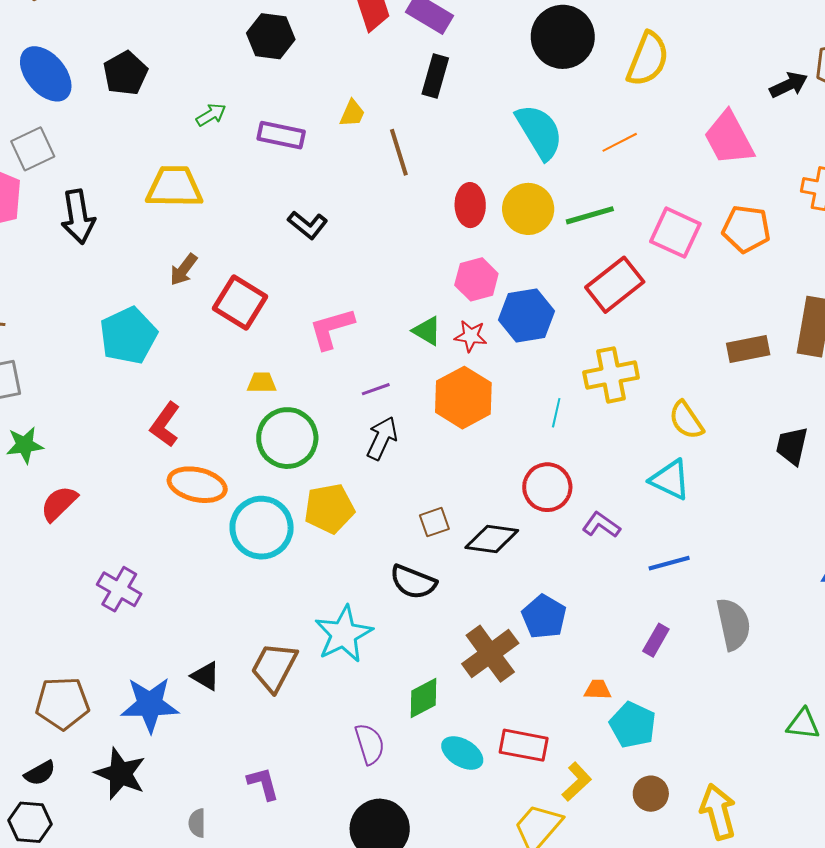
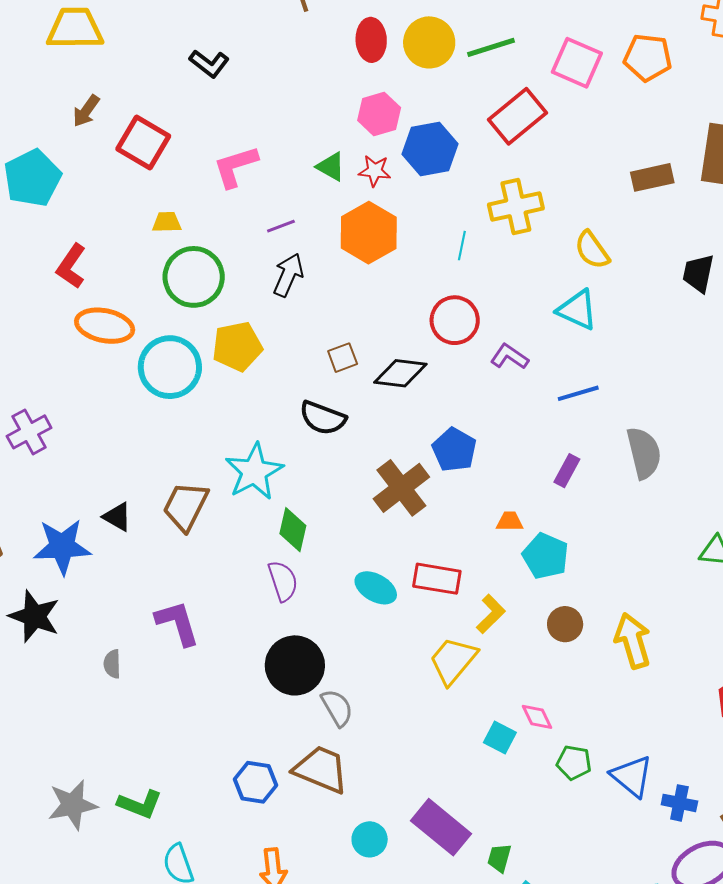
purple cross: (119, 589) -> (29, 432), turned 33
green diamond: (423, 698) -> (293, 530), moved, turned -48
purple L-shape: (263, 784) -> (177, 623), size x1.4

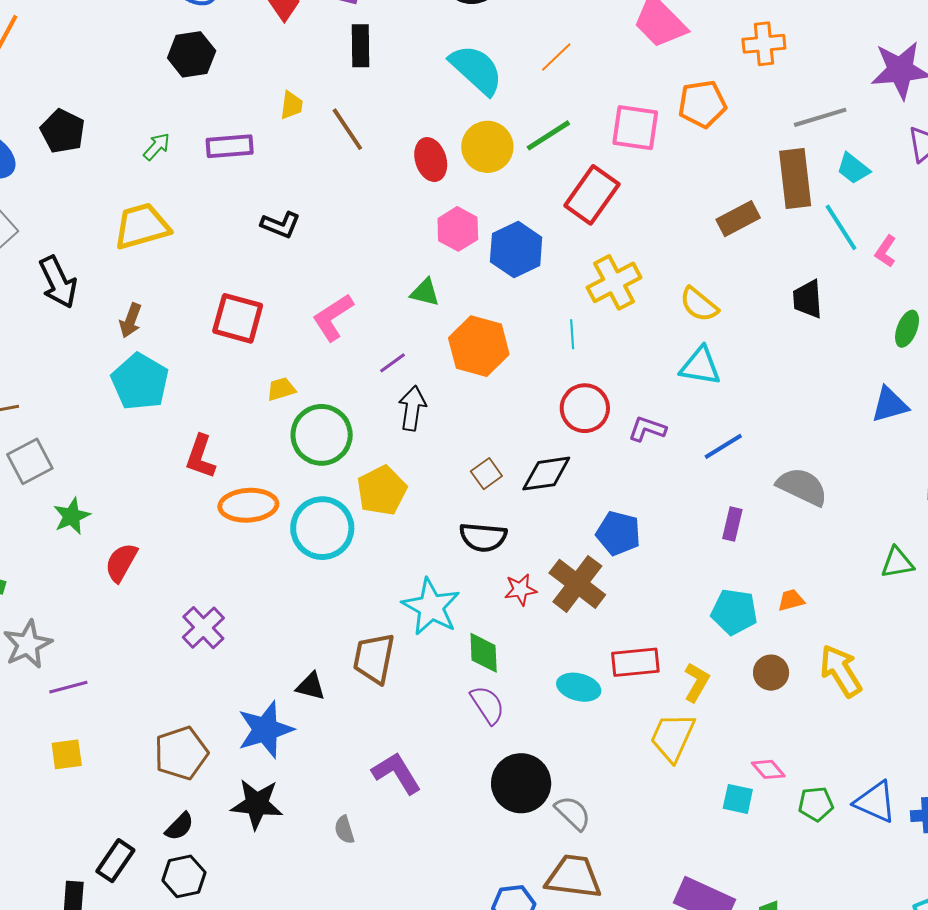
brown arrow: (86, 111) -> (131, 320), moved
red star: (375, 171) -> (520, 590), moved
gray semicircle: (644, 453) -> (802, 487), turned -36
orange trapezoid: (510, 521) -> (791, 600), moved

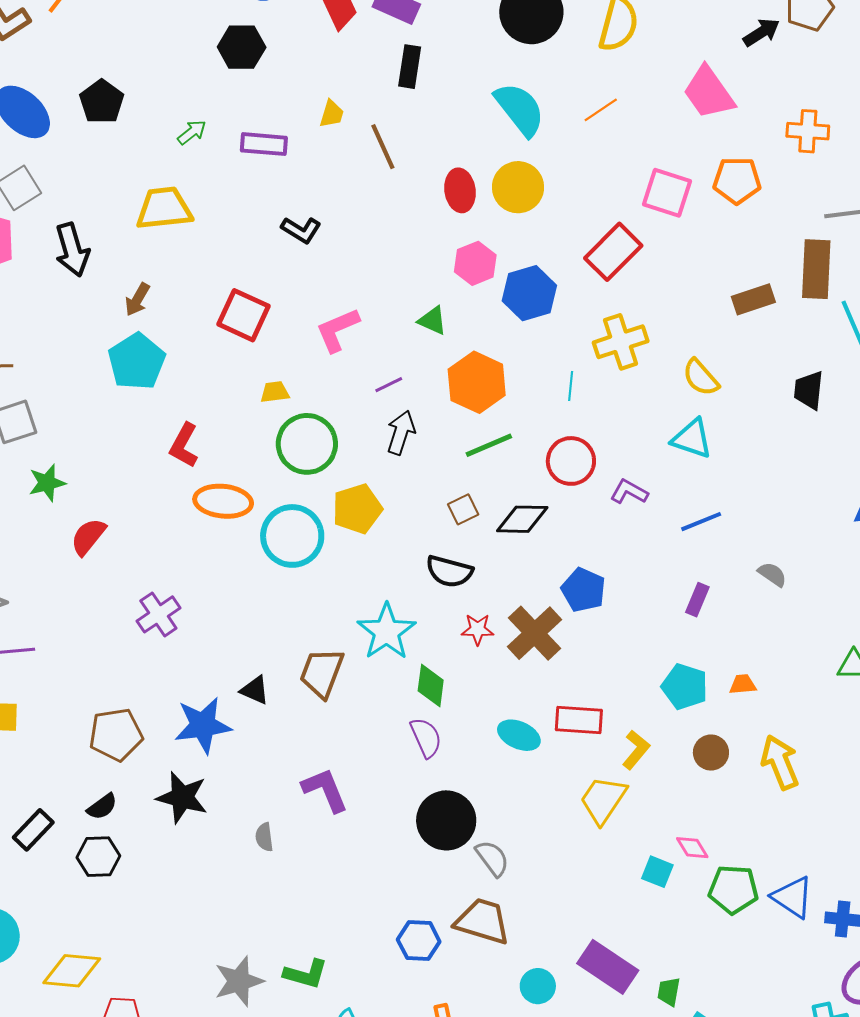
green line: (548, 135) -> (489, 445), moved
gray semicircle: (802, 487) -> (772, 574), size x0.6
green pentagon: (816, 804) -> (733, 889), size x1.4

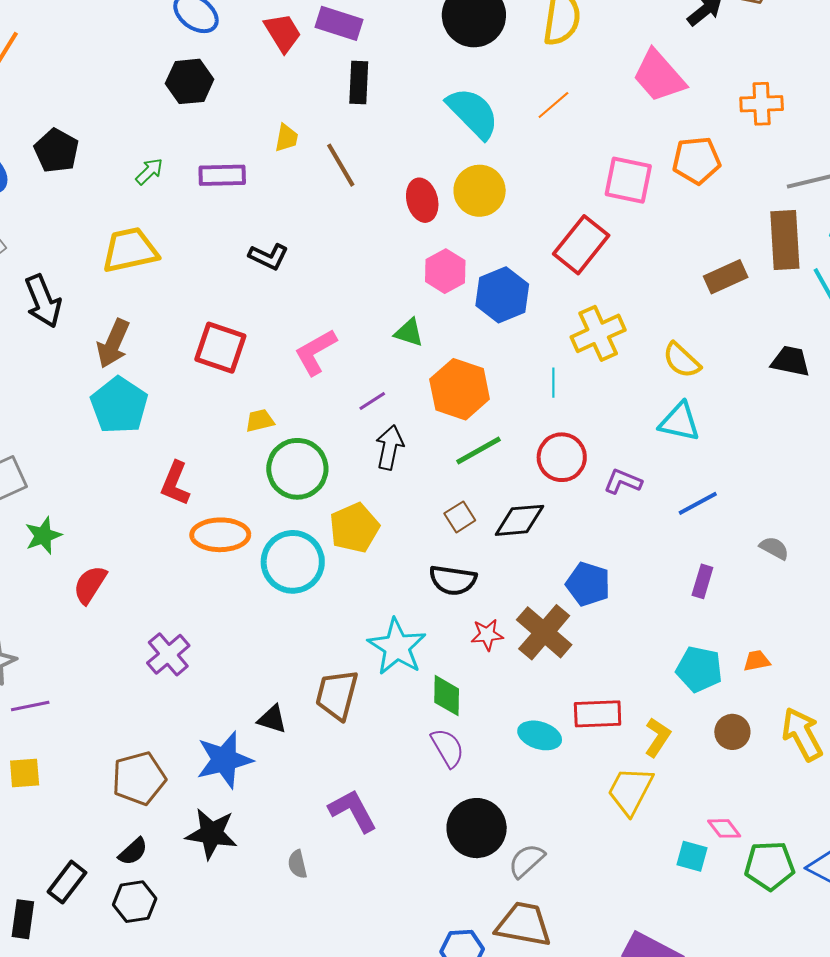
brown arrow: (137, 300) -> (113, 344), size x1.4
black trapezoid: (809, 390) -> (790, 361), turned 102
gray semicircle: (492, 858) -> (526, 861), turned -90

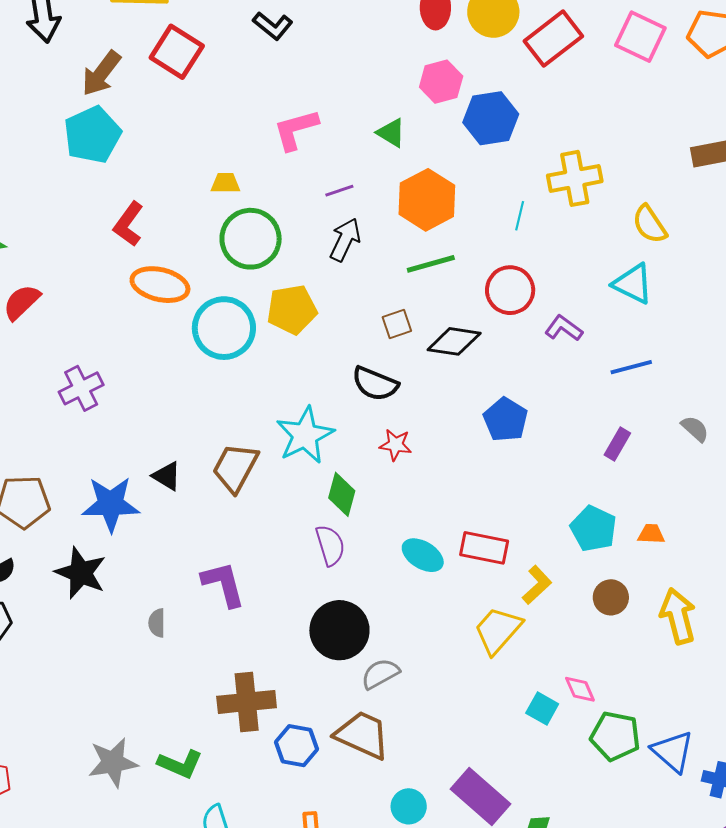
red rectangle: (581, 245) -> (553, 39), moved
red square: (220, 348) -> (177, 52), moved
brown cross: (544, 632) -> (247, 702), moved, turned 30

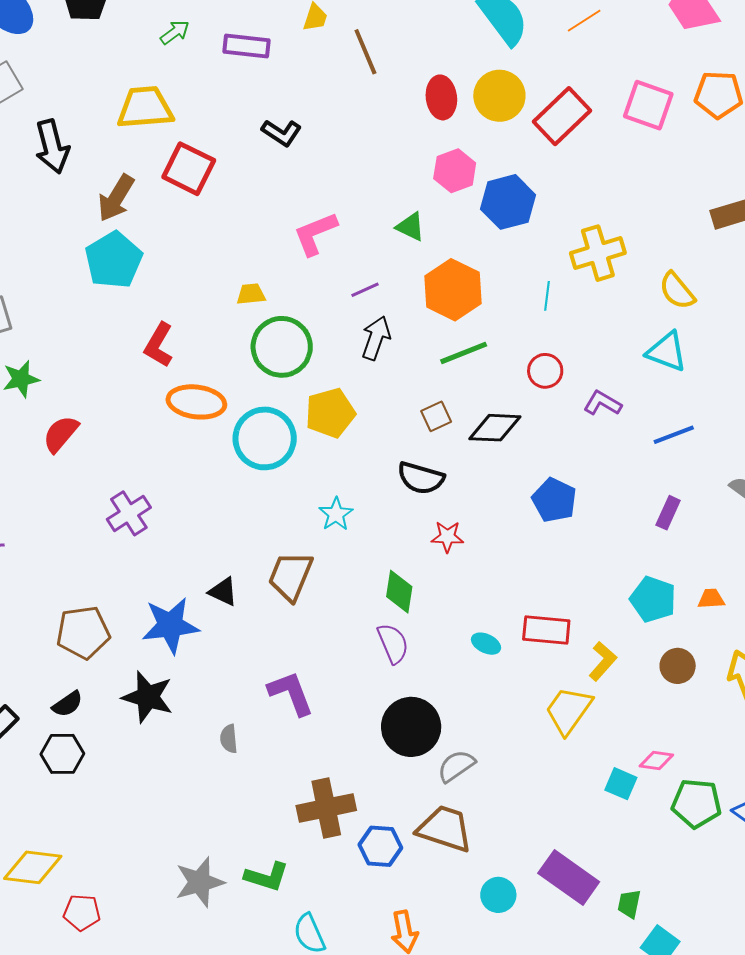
red circle: (510, 290) -> (545, 371), size x0.7
cyan star: (305, 435) -> (336, 514), moved, size x0.6
cyan ellipse: (423, 555) -> (486, 644), size x0.7
pink diamond: (580, 689) -> (656, 760), turned -52

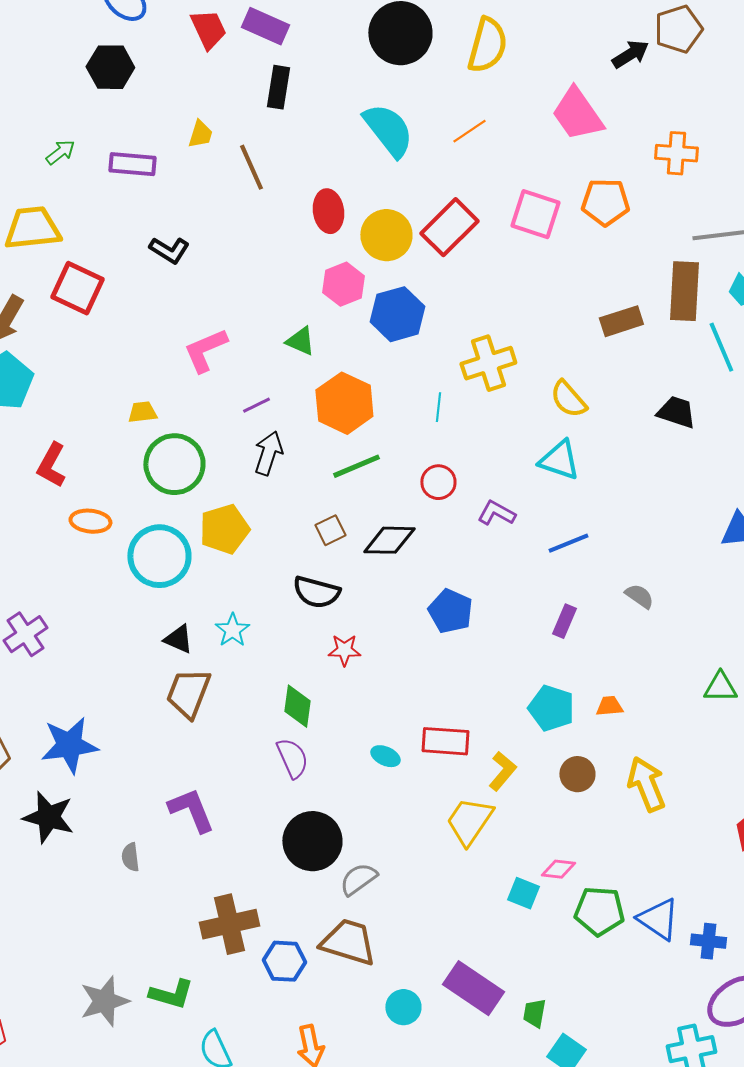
yellow circle: (499, 96) -> (386, 235), moved
orange ellipse: (196, 402) -> (90, 521), size x0.7
black triangle: (223, 592) -> (178, 639), moved

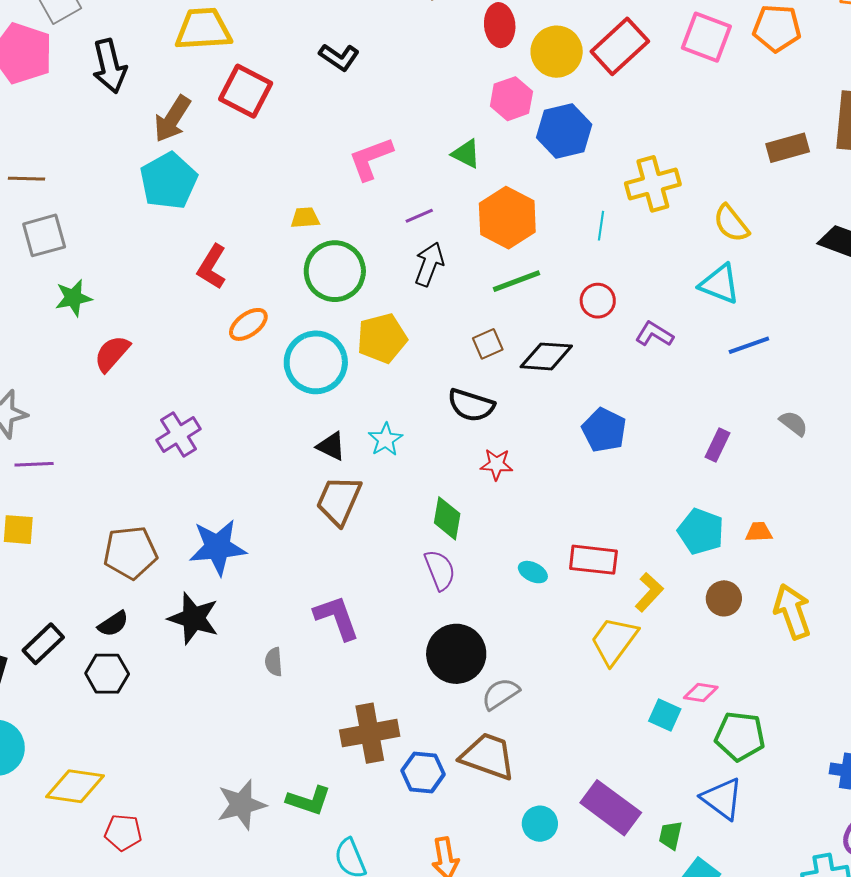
orange ellipse: (90, 521) -> (248, 324), turned -45
blue line: (568, 543) -> (749, 345), moved
blue triangle: (658, 919) -> (722, 799), moved

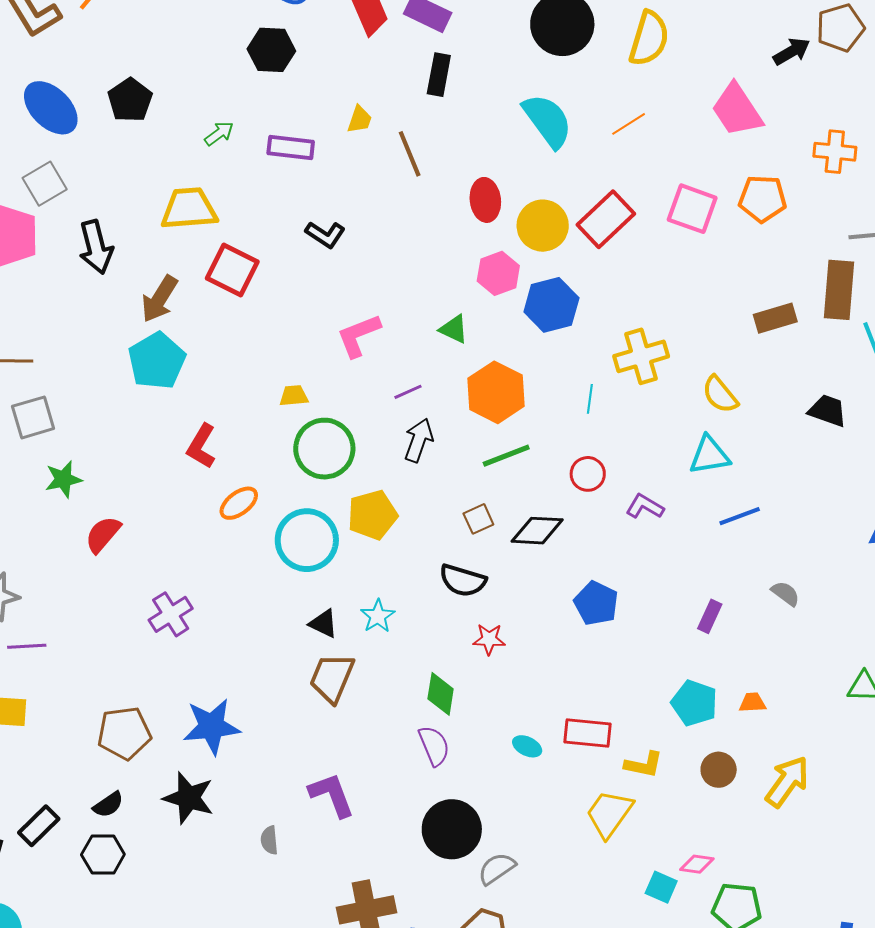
cyan triangle: (720, 284) -> (709, 455), turned -30
yellow L-shape: (649, 592) -> (644, 765), turned 60
yellow arrow: (792, 611) -> (787, 782), turned 56

